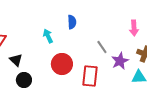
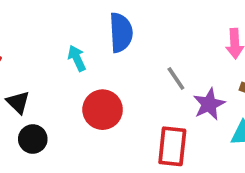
blue semicircle: (72, 22) -> (121, 33), size x1.5
red rectangle: (90, 76) -> (172, 146), moved

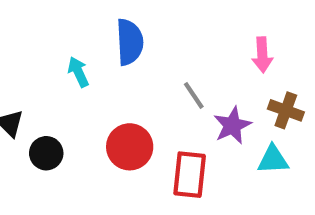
red circle: (103, 110) -> (130, 147), moved
black circle: (33, 139) -> (46, 153), moved

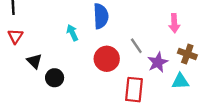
red circle: (130, 147) -> (107, 59), moved

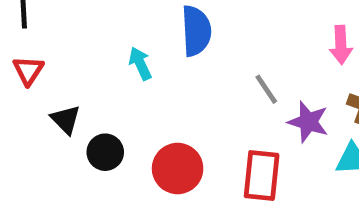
red circle: (107, 59) -> (178, 169), moved
purple star: (158, 62) -> (308, 122), turned -30

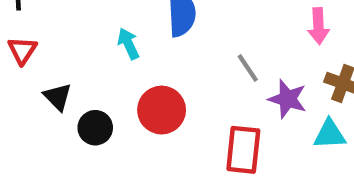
red circle: (178, 169) -> (162, 110), moved

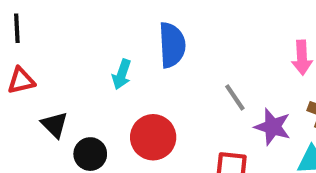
cyan arrow: (128, 44) -> (122, 74), turned -136
red triangle: (22, 50) -> (21, 81), turned 44

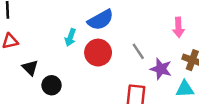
blue semicircle: (172, 45) -> (101, 20), turned 64
red circle: (153, 137) -> (98, 53), moved

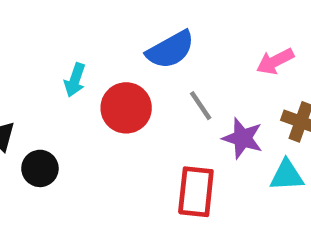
blue semicircle: (101, 20) -> (170, 50), moved
pink arrow: (178, 27) -> (275, 61), turned 66

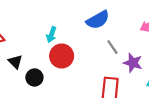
red circle: (126, 108) -> (62, 56), moved

